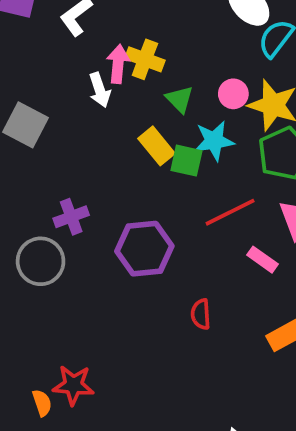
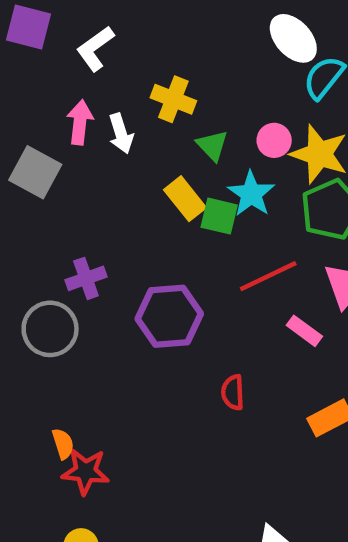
pink arrow: (118, 64) -> (80, 122), moved
cyan star: (214, 141) -> (251, 194), turned -30
orange semicircle: (42, 403) -> (63, 444), moved

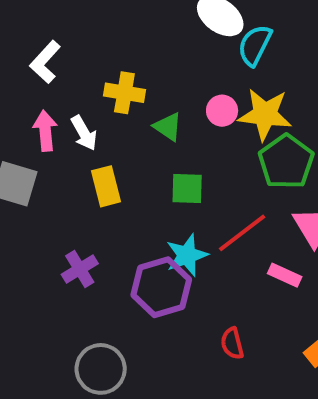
cyan star: (251, 194) -> (187, 255), moved, turned 30
yellow rectangle: (185, 199) -> (106, 186), moved, turned 36
gray circle: (50, 329) -> (101, 369), moved

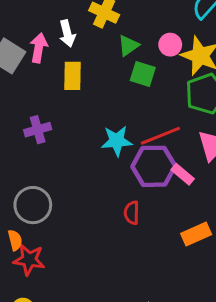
green triangle: (168, 127) -> (128, 45), turned 35
pink arrow: (45, 131) -> (39, 48), moved
green square: (187, 189) -> (143, 74), moved
purple hexagon: (161, 287) -> (154, 166), moved

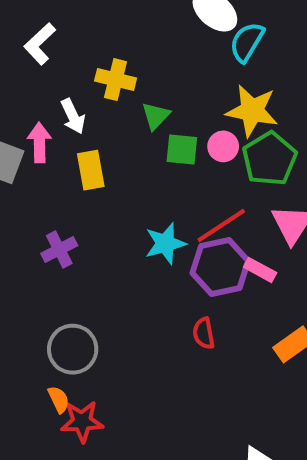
pink circle: (170, 45) -> (223, 146), moved

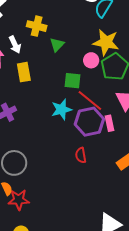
green square: (182, 150) -> (73, 81), moved
red line: (221, 225) -> (90, 100), turned 72
pink rectangle: (260, 270) -> (110, 123), turned 49

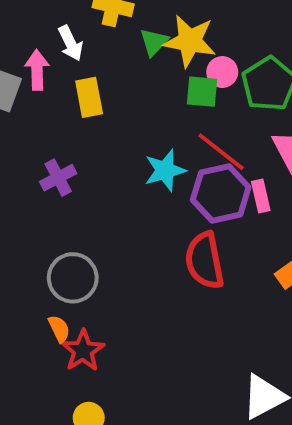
yellow star: (106, 42) -> (190, 41), moved
green square: (73, 81) -> (202, 92), moved
red semicircle: (81, 155) -> (205, 261), size x1.8
red star: (19, 200) -> (83, 351), turned -30

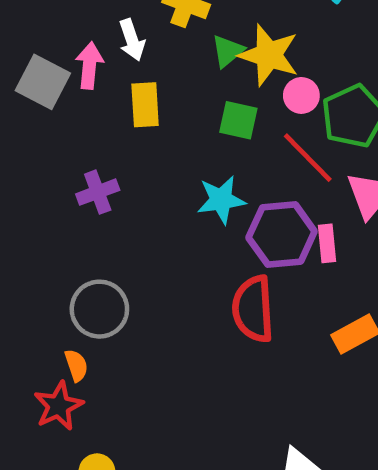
green square: (202, 92) -> (238, 120), moved
red line: (221, 152) -> (308, 158), moved
red star: (83, 351) -> (59, 406), moved

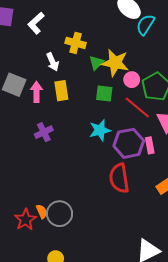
pink arrow: (89, 66) -> (36, 92), moved
gray circle: (99, 309) -> (60, 214), moved
red star: (59, 406) -> (25, 220), moved

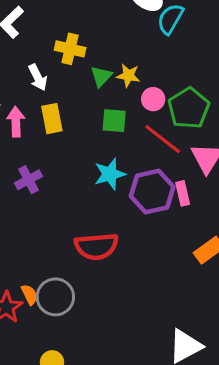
yellow star: (115, 63) -> (128, 76), size x0.6
red semicircle: (119, 178) -> (96, 246), moved, turned -84

